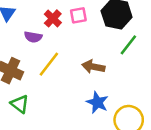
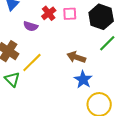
yellow line: (49, 64) -> (32, 62), moved
blue star: (97, 102) -> (83, 80), moved

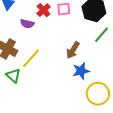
brown arrow: (76, 57) -> (73, 50), turned -72
blue star: (83, 80) -> (81, 71), turned 30

